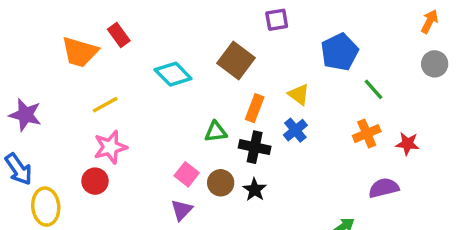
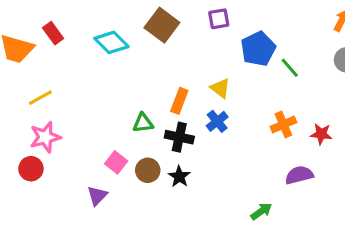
purple square: (277, 20) -> (219, 19), moved
brown square: (236, 61) -> (162, 25), moved
cyan diamond: (173, 74) -> (111, 42), moved
green line: (374, 89) -> (290, 68), moved
purple triangle: (182, 210) -> (97, 196), moved

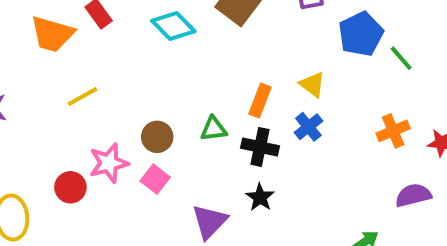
pink star: (45, 137) -> (109, 163), moved
pink square: (116, 162) -> (155, 179), moved
brown circle: (148, 170) -> (157, 137), moved
purple triangle: (97, 196) -> (210, 222), moved, size x1.4

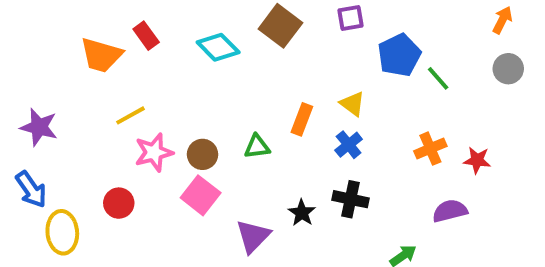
black cross: (260, 147) -> (351, 199), moved
pink star: (109, 163) -> (154, 152), moved
pink square: (155, 179) -> (201, 195), size x1.4

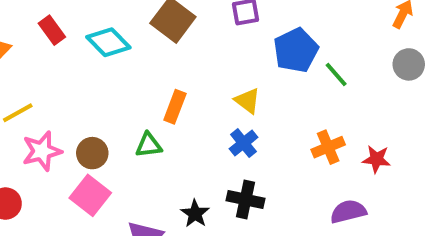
red rectangle: (146, 36) -> (52, 30), moved
orange rectangle: (302, 119) -> (175, 107), moved

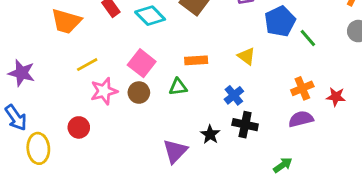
orange rectangle: (175, 107) -> (196, 60), turned 65
blue cross: (243, 143) -> (234, 95), moved
pink square: (90, 195) -> (142, 63), moved
purple semicircle: (348, 212) -> (301, 119), moved

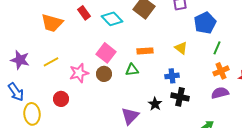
green line: (308, 38) -> (217, 48), moved, turned 64
yellow line: (87, 65) -> (51, 62), moved
blue cross: (234, 95) -> (172, 76), turned 32

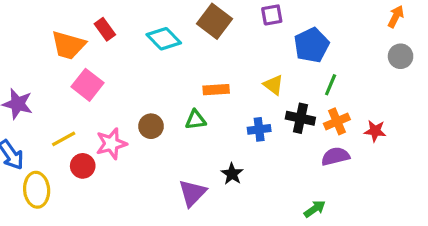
red rectangle: (84, 13) -> (105, 29), moved
pink square: (106, 53) -> (87, 85), moved
yellow line: (51, 62) -> (64, 139), moved
pink star: (79, 73) -> (111, 144), moved
black cross: (180, 97) -> (300, 118), moved

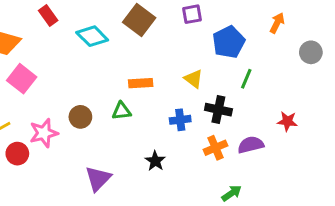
orange arrow: (396, 17) -> (277, 23), moved
red rectangle: (105, 29) -> (48, 16), moved
orange cross: (337, 121) -> (215, 148), moved
purple triangle: (192, 193) -> (98, 179), moved

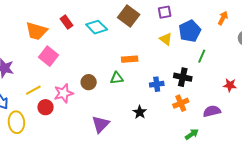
red rectangle: (48, 16) -> (67, 22), moved
yellow triangle: (193, 79) -> (166, 39), moved
purple semicircle: (251, 145) -> (212, 111), moved

